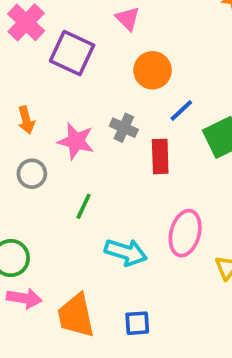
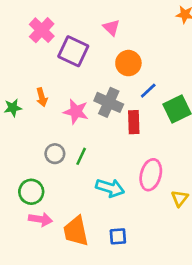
gray cross: (124, 128) -> (109, 102), size x1.5
gray circle: (32, 174) -> (55, 154), moved

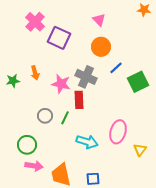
pink triangle: (111, 28) -> (99, 20), moved
red rectangle: (134, 122) -> (79, 100), moved

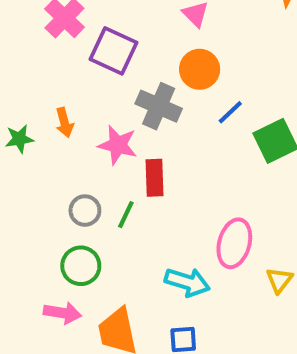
gray cross: (86, 77) -> (159, 106), moved
cyan arrow: (87, 142) -> (187, 282), moved
green circle: (27, 145) -> (81, 266), moved

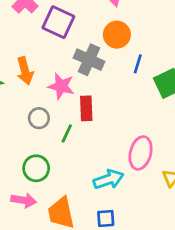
blue line: (230, 112) -> (138, 64), turned -30
orange arrow: (64, 122) -> (25, 71), size x1.4
gray circle: (85, 211) -> (39, 118), moved
cyan arrow: (187, 282) -> (109, 179), turned -36

